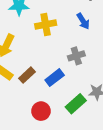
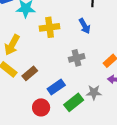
blue rectangle: (55, 78) -> (56, 87), moved

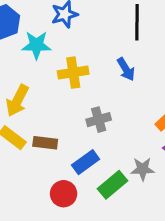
gray cross: (77, 58) -> (99, 120), moved
brown rectangle: (30, 73) -> (45, 143), turned 49

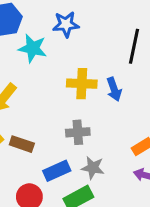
yellow cross: (73, 73) -> (82, 84), moved
gray star: (143, 169) -> (93, 168), moved

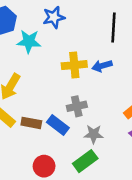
blue arrow: (114, 89) -> (102, 66), turned 102
blue rectangle: (57, 171) -> (58, 125), moved, turned 70

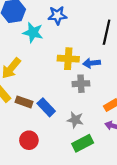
gray cross: (77, 106) -> (81, 84), moved
green rectangle: (85, 161) -> (83, 143), moved

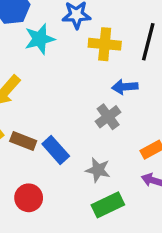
cyan star: (33, 33) -> (40, 39), turned -30
yellow cross: (68, 59) -> (105, 44), moved
gray cross: (81, 84) -> (108, 117), turned -35

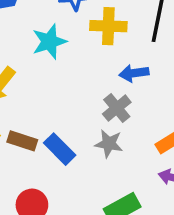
cyan star: (40, 39) -> (49, 42), moved
gray star: (98, 170) -> (109, 144), moved

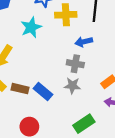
gray cross: (117, 108) -> (75, 64), turned -35

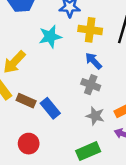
blue arrow: (84, 42) -> (93, 61), moved, turned 49
gray star: (72, 86) -> (95, 116), moved

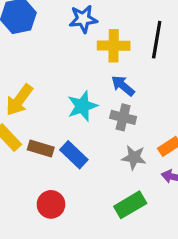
cyan star: (50, 37) -> (82, 106), moved

